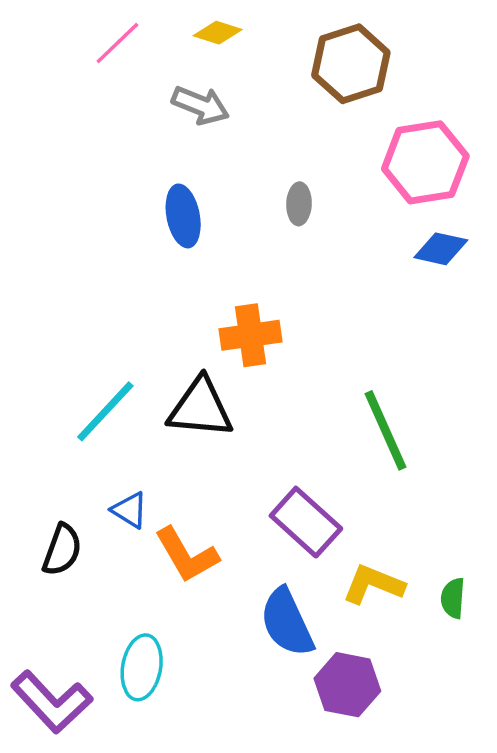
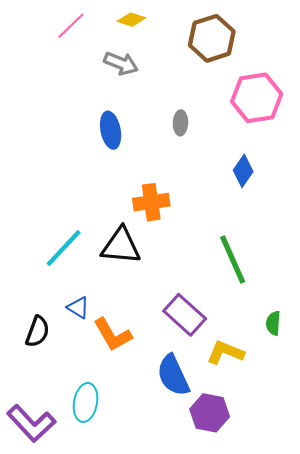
blue diamond: (441, 249) -> (243, 171), moved, turned -68
green semicircle: (453, 598) -> (273, 323), moved

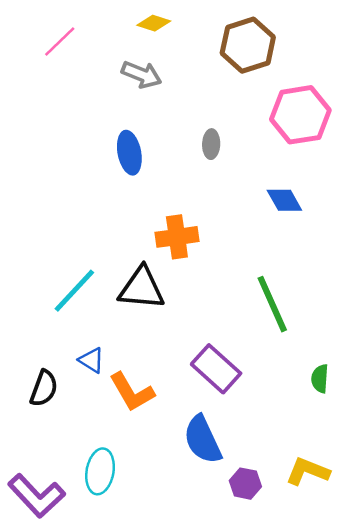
pink line: (71, 26) -> (60, 42), moved
blue diamond: (243, 171) -> (284, 200), turned -64
yellow L-shape: (225, 352) -> (308, 471), moved
purple hexagon: (210, 413) -> (245, 484), size x0.7

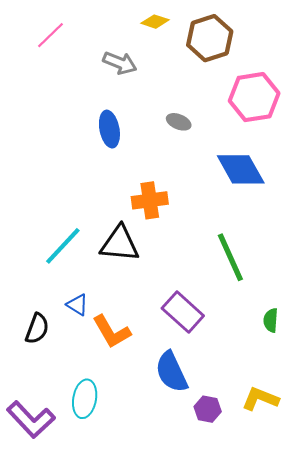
yellow diamond: (154, 23) -> (155, 22), moved
gray ellipse: (211, 144) -> (179, 122), turned -70
blue diamond: (284, 200) -> (241, 169), size x1.6

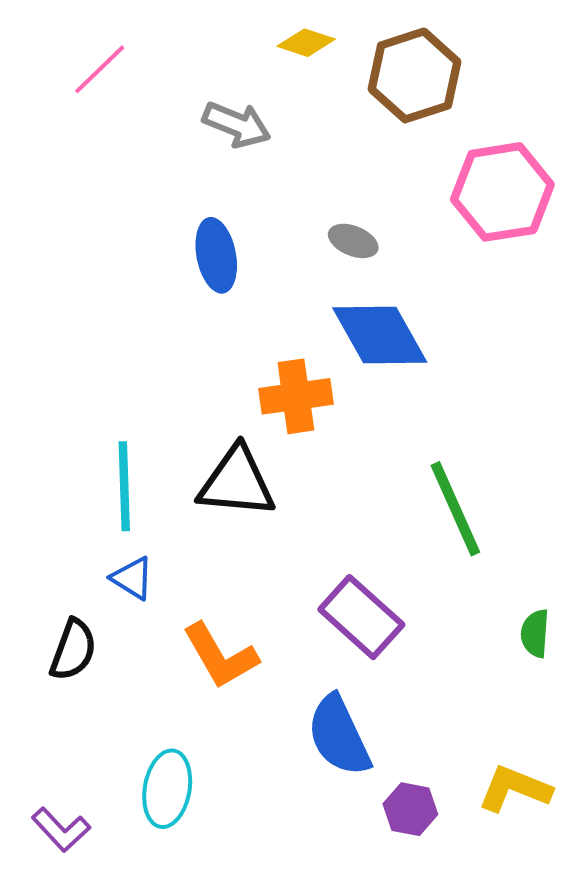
blue diamond: (241, 169) -> (380, 335), moved
cyan line: (63, 246) -> (124, 486), turned -45
blue triangle: (77, 305) -> (132, 578), moved
purple L-shape: (31, 419) -> (61, 830), size x0.6

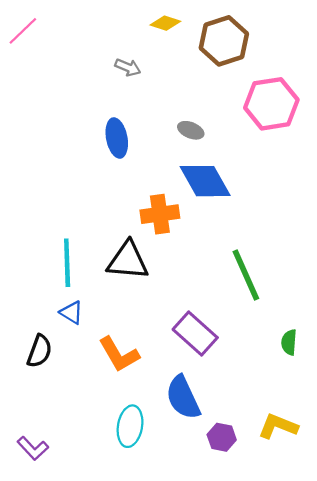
pink line: (100, 69) -> (23, 31), moved
gray arrow: (237, 124) -> (128, 67), size x0.7
cyan ellipse: (167, 789) -> (130, 426), moved

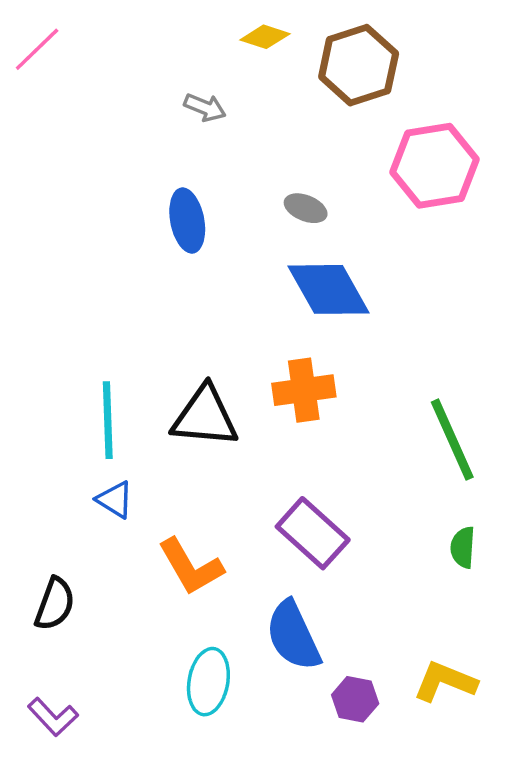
orange cross: (160, 214) -> (304, 390), moved
green line: (246, 275) -> (452, 440), moved
black semicircle: (39, 351) -> (55, 604), moved

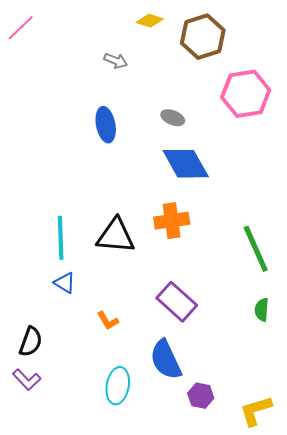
orange L-shape: (191, 567) -> (108, 321), size x0.6
yellow L-shape: (445, 682) -> (256, 411), moved, turned -39
purple L-shape: (53, 717) -> (27, 380), moved

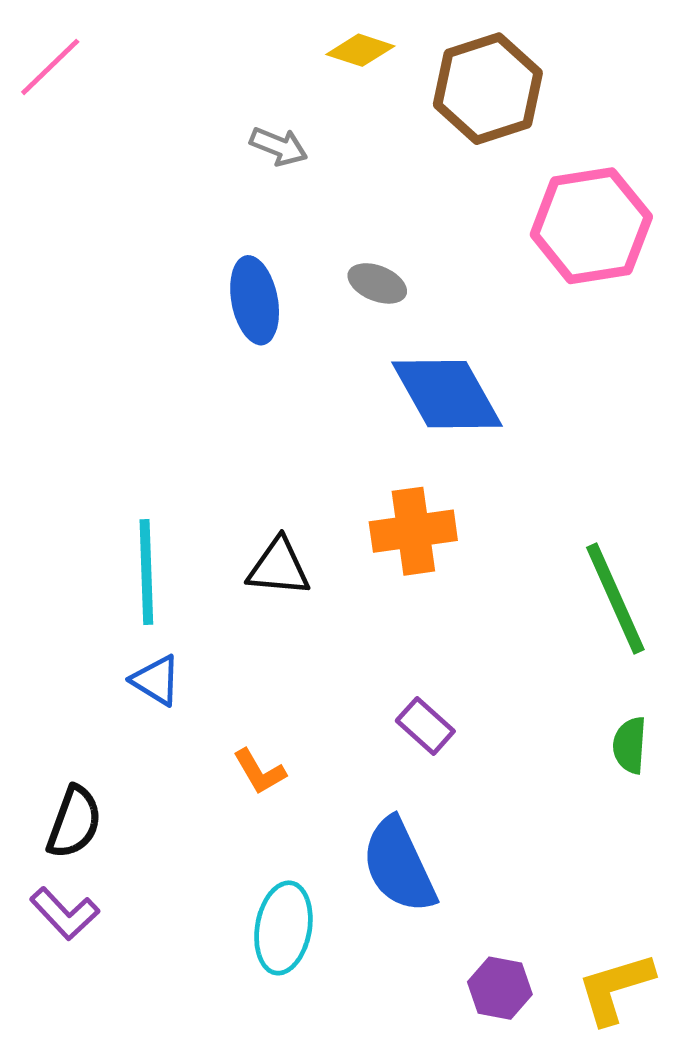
gray ellipse: (173, 118) -> (377, 283), moved
black triangle: (116, 236) -> (279, 567), size x0.7
purple rectangle: (177, 302) -> (425, 726), size x0.6
purple hexagon: (201, 396) -> (500, 988), moved

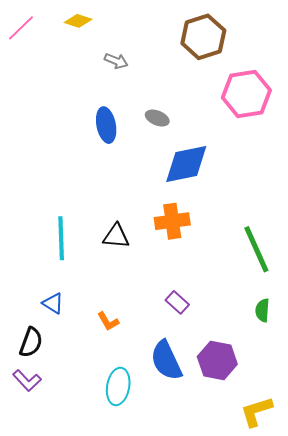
yellow diamond: (360, 50) -> (78, 21), moved
blue diamond: (447, 394) -> (186, 164), turned -72
blue triangle: (156, 680) -> (53, 303), moved
purple hexagon: (500, 988) -> (217, 360), moved, size x1.5

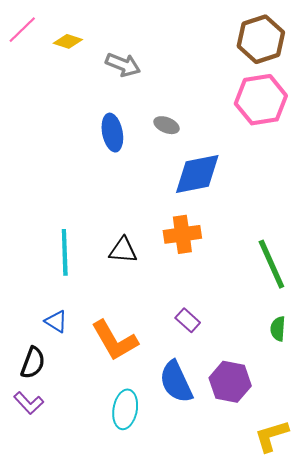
yellow diamond: (78, 21) -> (68, 41), moved
brown hexagon: (203, 37) -> (261, 39), moved
gray arrow: (116, 61) -> (123, 65), size x1.4
orange L-shape: (108, 321) -> (115, 340), size x2.0

